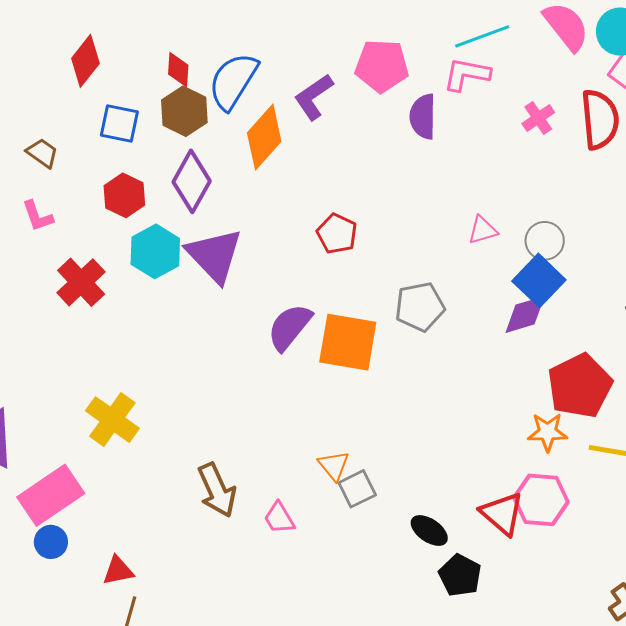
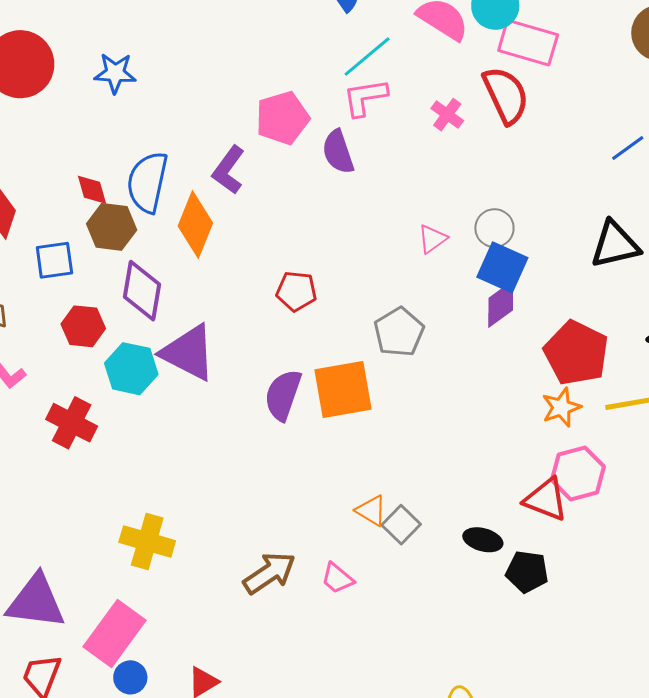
brown arrow: (217, 490) -> (269, 573), turned -80

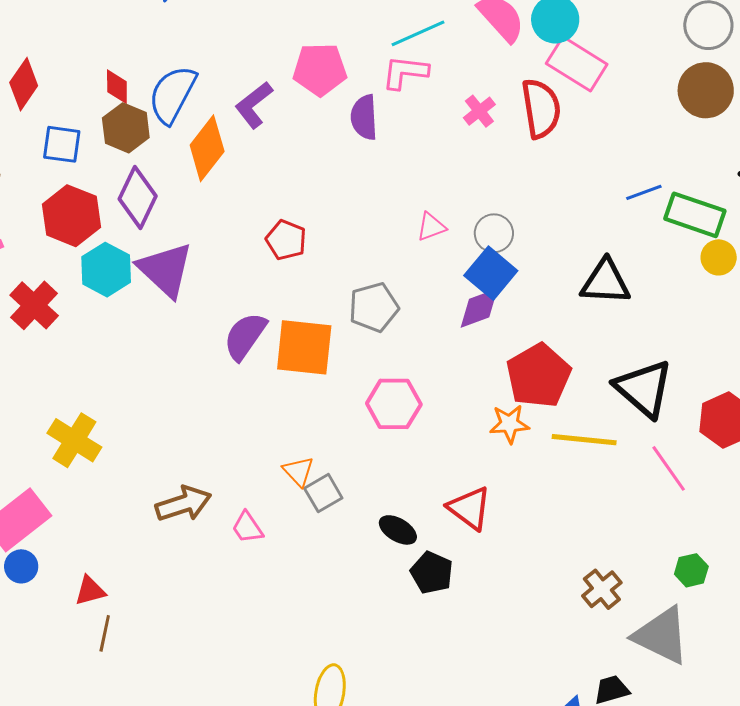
red hexagon: (83, 326) -> (71, 216), size x1.4
pink hexagon: (578, 473) -> (394, 404), moved

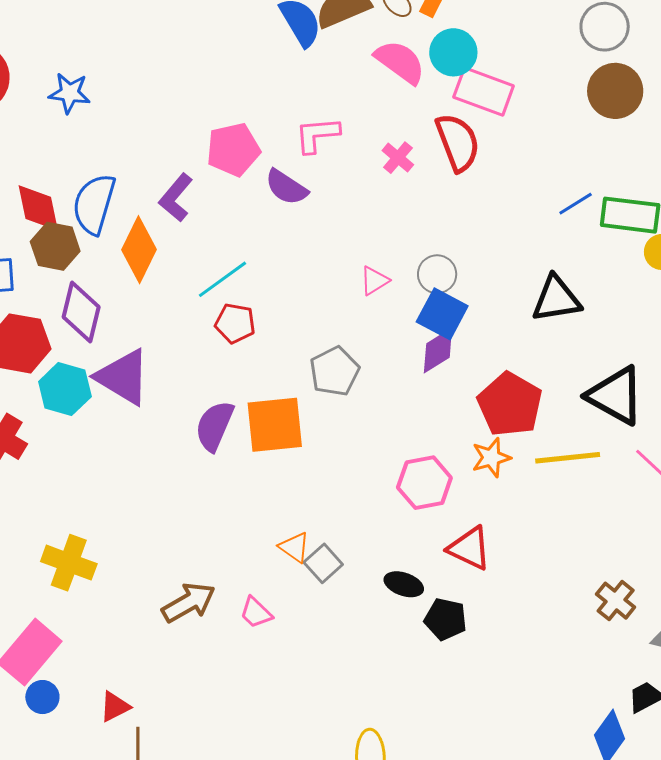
cyan line: (418, 33) -> (222, 279), moved
red diamond: (117, 87) -> (38, 208), size x1.5
purple semicircle: (364, 117) -> (286, 187), turned -42
pink hexagon: (394, 404) -> (424, 483), moved

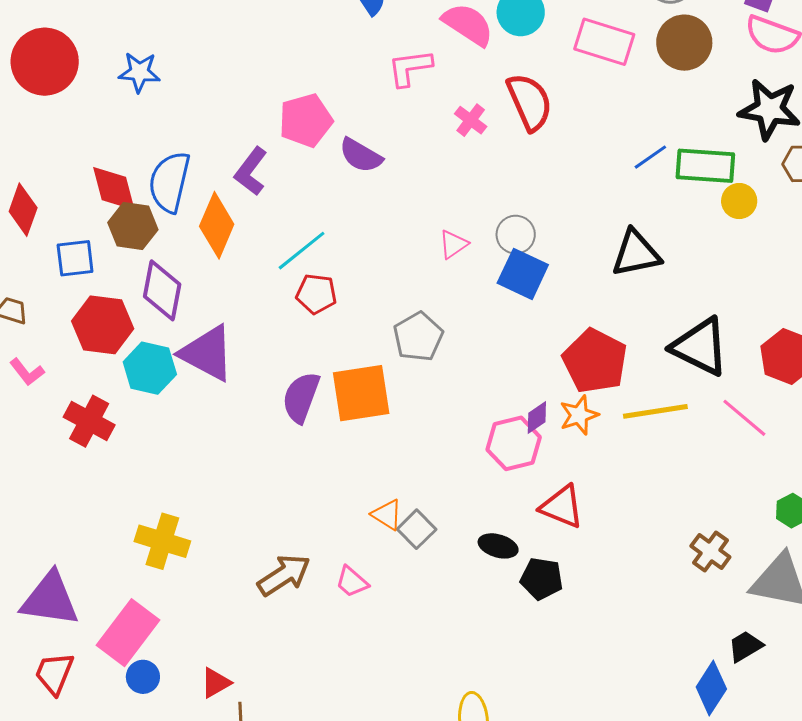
pink rectangle: (484, 91) -> (604, 42), moved
pink L-shape: (317, 135) -> (410, 68), moved
purple diamond: (438, 351) -> (537, 418), moved, size x0.7

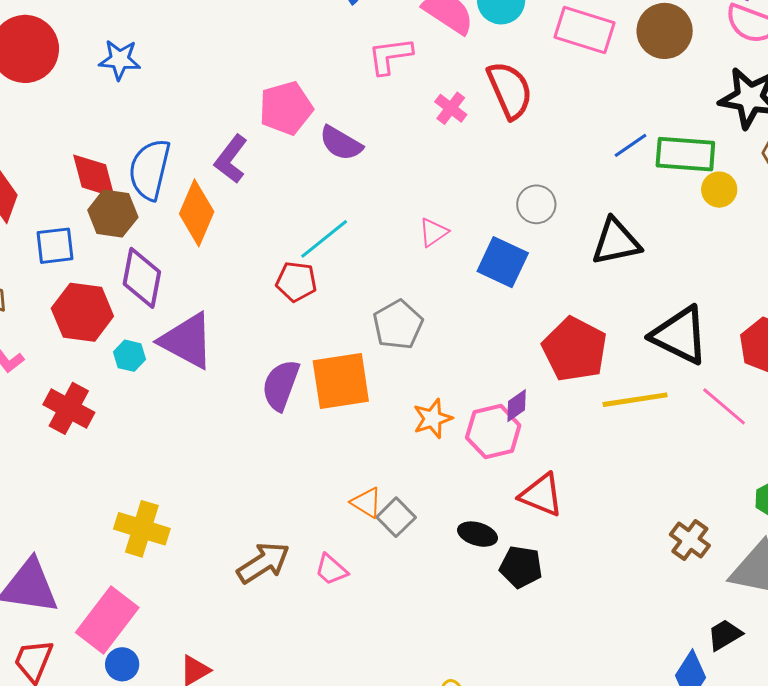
gray circle: (516, 235) -> (536, 204), moved
cyan line: (302, 251) -> (324, 239), moved
cyan hexagon: (150, 368) -> (130, 356), size x0.6
orange star: (579, 415) -> (433, 419), moved

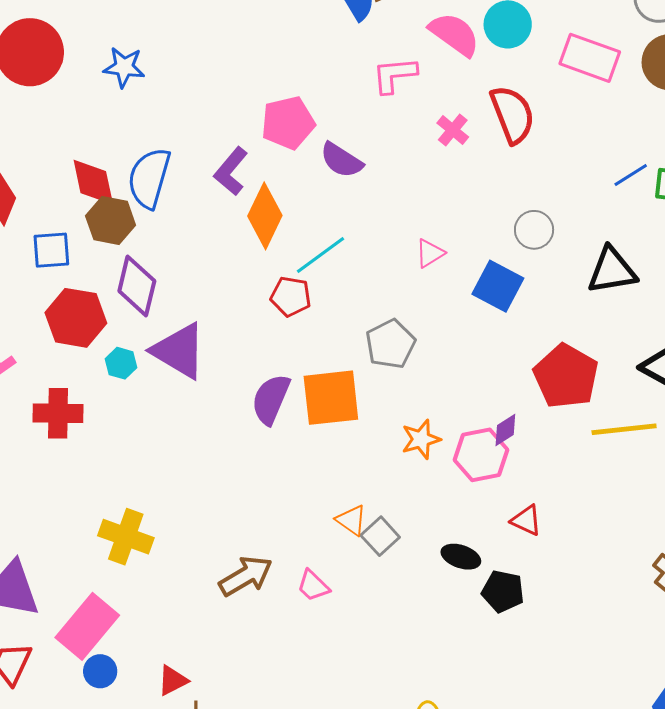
orange diamond: (197, 213) -> (265, 216), moved
red cross: (69, 408) -> (58, 413), turned -30
red triangle: (541, 495) -> (526, 520), size x0.7

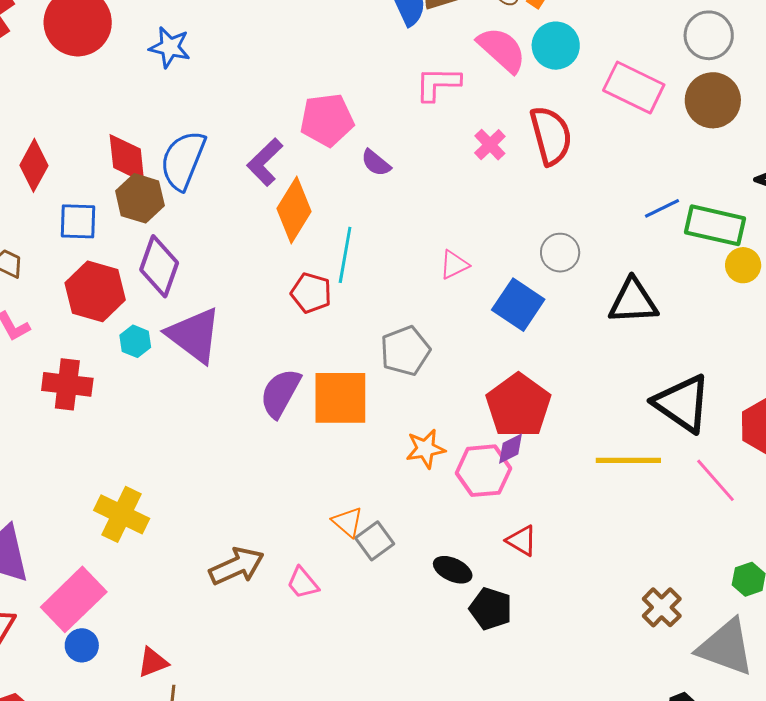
purple semicircle: (341, 160) -> (376, 163), size x0.7
cyan line: (320, 255) -> (345, 255), turned -50
red pentagon: (566, 376) -> (518, 406), moved

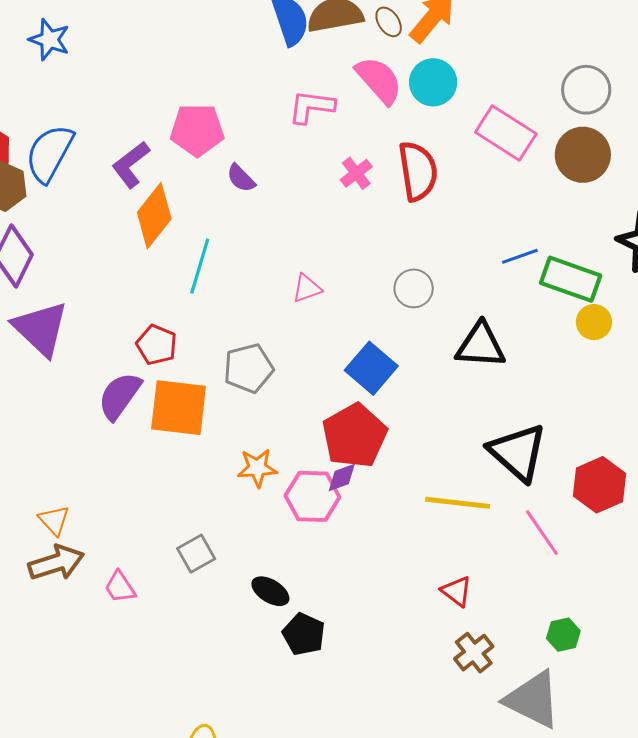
red pentagon: (311, 293) -> (157, 345), moved
blue square: (518, 305) -> (371, 368), moved
orange triangle: (348, 522) -> (54, 520), moved
red triangle: (522, 541) -> (457, 591), moved

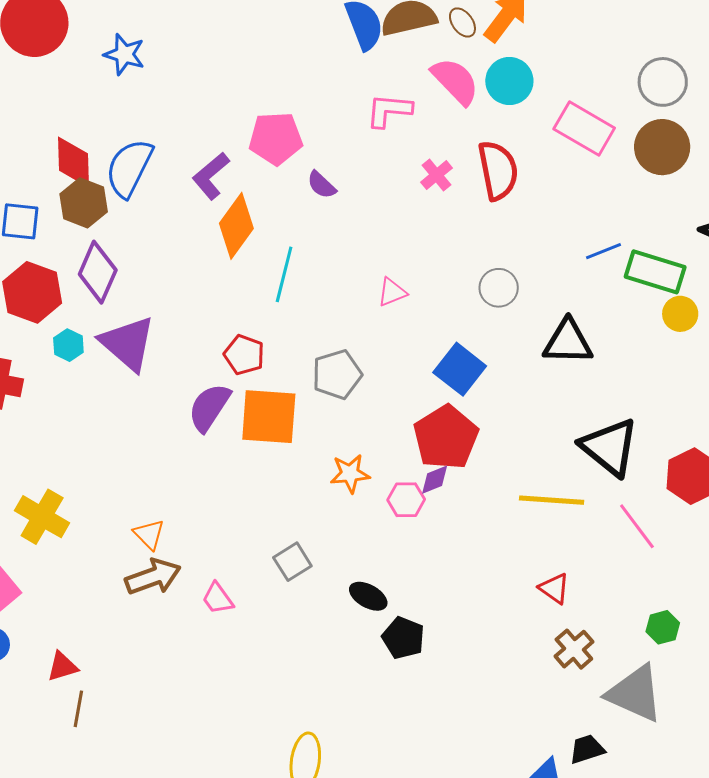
pink hexagon: (312, 496) -> (406, 500), size x0.7

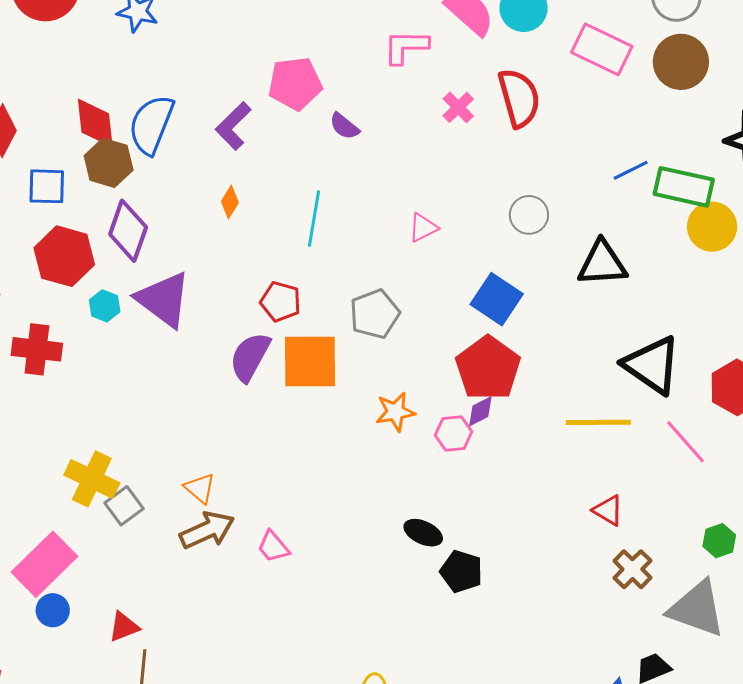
orange diamond: (236, 226) -> (230, 202), moved, size x0.5
yellow circle: (680, 314) -> (712, 227), size x1.4
gray square: (292, 562) -> (124, 506), moved

